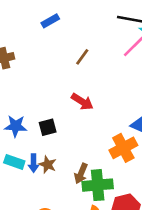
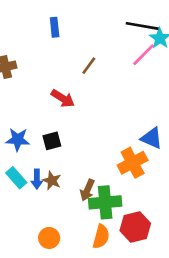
blue rectangle: (50, 21) -> (55, 27), turned -66
red arrow: (82, 102) -> (63, 98), moved
cyan rectangle: (14, 162) -> (16, 178), turned 30

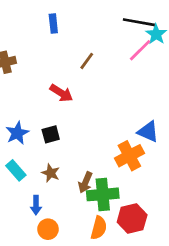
blue star: (18, 139) -> (17, 133), turned -30
blue arrow: (37, 179) -> (36, 205), moved

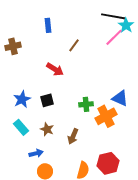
blue rectangle: (53, 24) -> (48, 25), moved
green cross: (103, 194) -> (86, 104), moved, size x0.6
blue arrow: (36, 205) -> (36, 153), turned -104

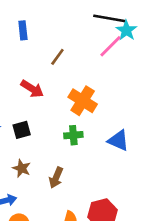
blue triangle: (120, 98) -> (118, 141), moved
orange cross: (106, 116) -> (83, 101), moved, turned -30

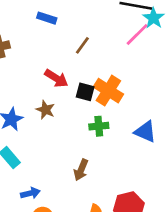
blue rectangle: (23, 30) -> (47, 18), turned -66
black square: (22, 130) -> (85, 92), moved, turned 30
brown star: (22, 168) -> (45, 110), moved

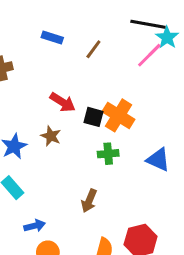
brown line: (82, 45) -> (93, 49), moved

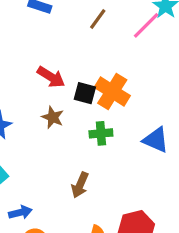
brown line: (93, 49) -> (98, 19), moved
brown star: (51, 136) -> (53, 117), moved

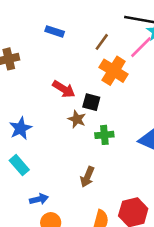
orange cross: (112, 92) -> (114, 71), moved
brown star: (53, 117) -> (77, 119), moved

